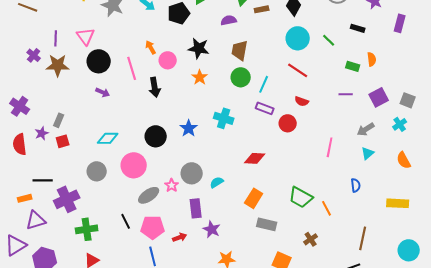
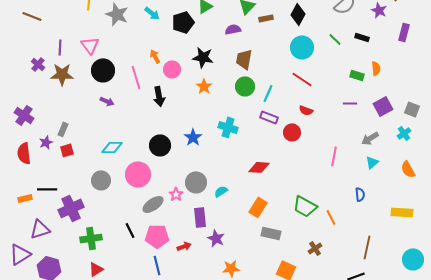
green line: (329, 40) -> (335, 39), moved
orange rectangle: (25, 198) -> (25, 198), moved

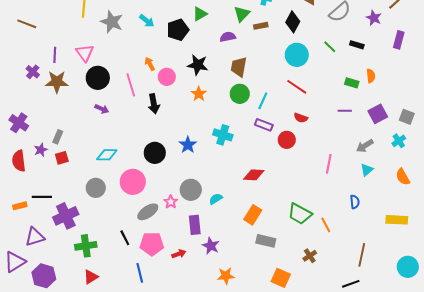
blue line: (157, 265) -> (140, 273), moved

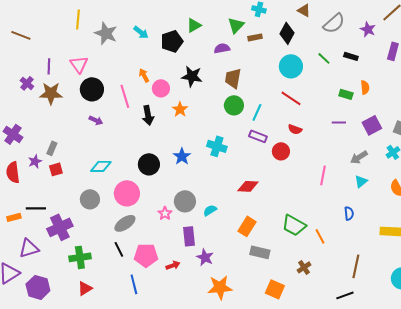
orange star: (199, 94) -> (180, 109), moved
gray ellipse: (148, 212) -> (125, 223), moved
orange star: (226, 276) -> (220, 287), size x1.4

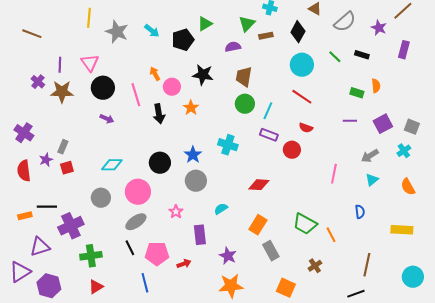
gray circle: (185, 201) -> (196, 181), moved
gray rectangle: (260, 252) -> (271, 251), turned 48
purple star: (205, 257) -> (228, 256), moved

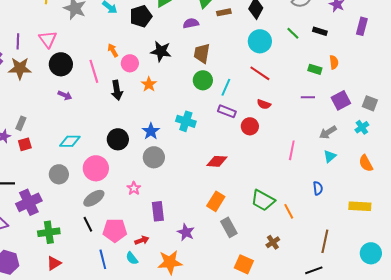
cyan semicircle: (221, 209) -> (132, 258), moved, turned -96
orange star: (231, 286) -> (170, 262), moved

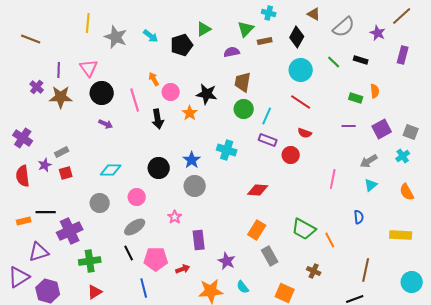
black star: (161, 51) -> (207, 94), moved
gray rectangle: (21, 123) -> (62, 152), turned 40
pink circle: (96, 168) -> (137, 197), size x0.7
brown cross: (273, 242) -> (314, 271), turned -32
cyan semicircle: (132, 258) -> (243, 287), moved

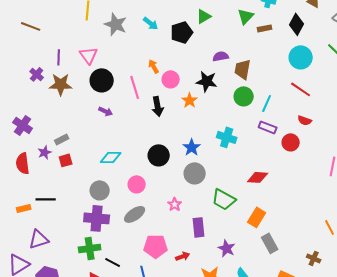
purple semicircle: (232, 52) -> (221, 56), moved
green trapezoid: (304, 229) -> (224, 199), moved
purple cross: (70, 231) -> (97, 218), moved, turned 30
black line: (129, 253) -> (113, 262), moved, turned -35

